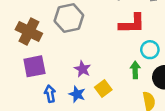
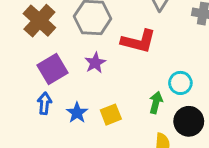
red L-shape: (132, 24) -> (139, 41), moved
purple square: (34, 66) -> (53, 69), moved, turned -35
purple star: (83, 69) -> (95, 63), moved

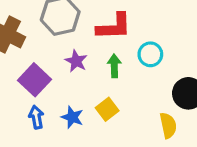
cyan circle: (180, 83) -> (150, 54), moved
green arrow: (156, 103) -> (114, 66), moved

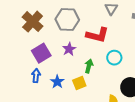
green arrow: (114, 66) -> (89, 66), moved

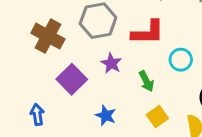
green arrow: (89, 66) -> (146, 81), turned 152
blue arrow: (36, 76) -> (37, 114), moved
yellow square: (79, 83) -> (157, 117), moved

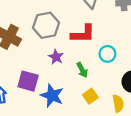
purple square: (72, 79) -> (28, 81), moved, turned -30
blue star: (106, 115) -> (52, 96), size x1.5

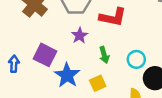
cyan circle: (107, 54) -> (136, 59), moved
yellow square: (90, 96) -> (98, 83), moved

